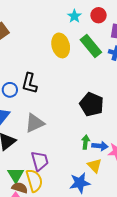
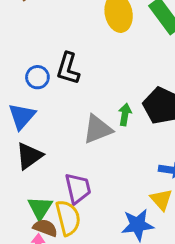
gray triangle: (35, 123) -> (98, 129), moved
green arrow: (86, 142) -> (125, 114), moved

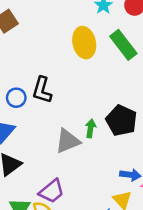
purple trapezoid: (78, 188) -> (52, 191), turned 64

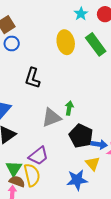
blue circle: (16, 98) -> (12, 43), moved
black pentagon: (121, 120) -> (81, 136), moved

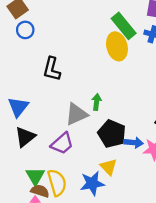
yellow ellipse: (66, 42) -> (117, 46), moved
purple trapezoid: (38, 156) -> (62, 143), moved
yellow triangle: (93, 164) -> (109, 167), moved
blue star: (77, 180) -> (92, 183), moved

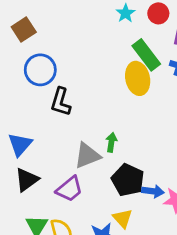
blue circle: (25, 30) -> (40, 70), moved, size x1.5

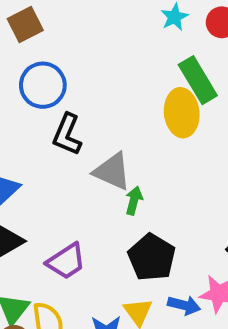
gray triangle: (87, 156) -> (112, 171), moved, turned 40
blue arrow: (153, 191) -> (184, 305), moved

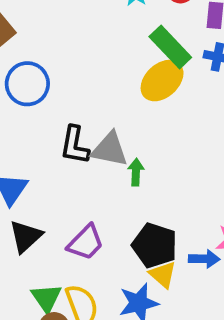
yellow ellipse: (182, 113) -> (162, 81), turned 66
black L-shape: (67, 134) -> (75, 145), moved
black pentagon: (152, 257) -> (155, 245), moved

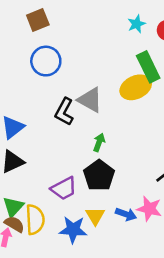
gray triangle: (110, 149) -> (90, 100), moved
purple trapezoid: (86, 243) -> (64, 188), moved
black pentagon: (155, 245) -> (99, 175), moved

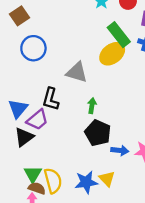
black L-shape: (64, 112) -> (51, 99), moved
purple trapezoid: (64, 188) -> (37, 120), moved
blue arrow: (126, 214) -> (120, 150), moved
yellow triangle: (95, 216) -> (107, 179), moved

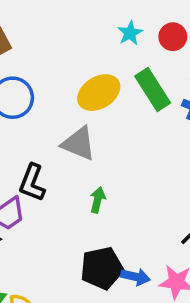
yellow ellipse: (112, 54) -> (99, 93), moved
black pentagon: (98, 133) -> (102, 268), moved, turned 30

